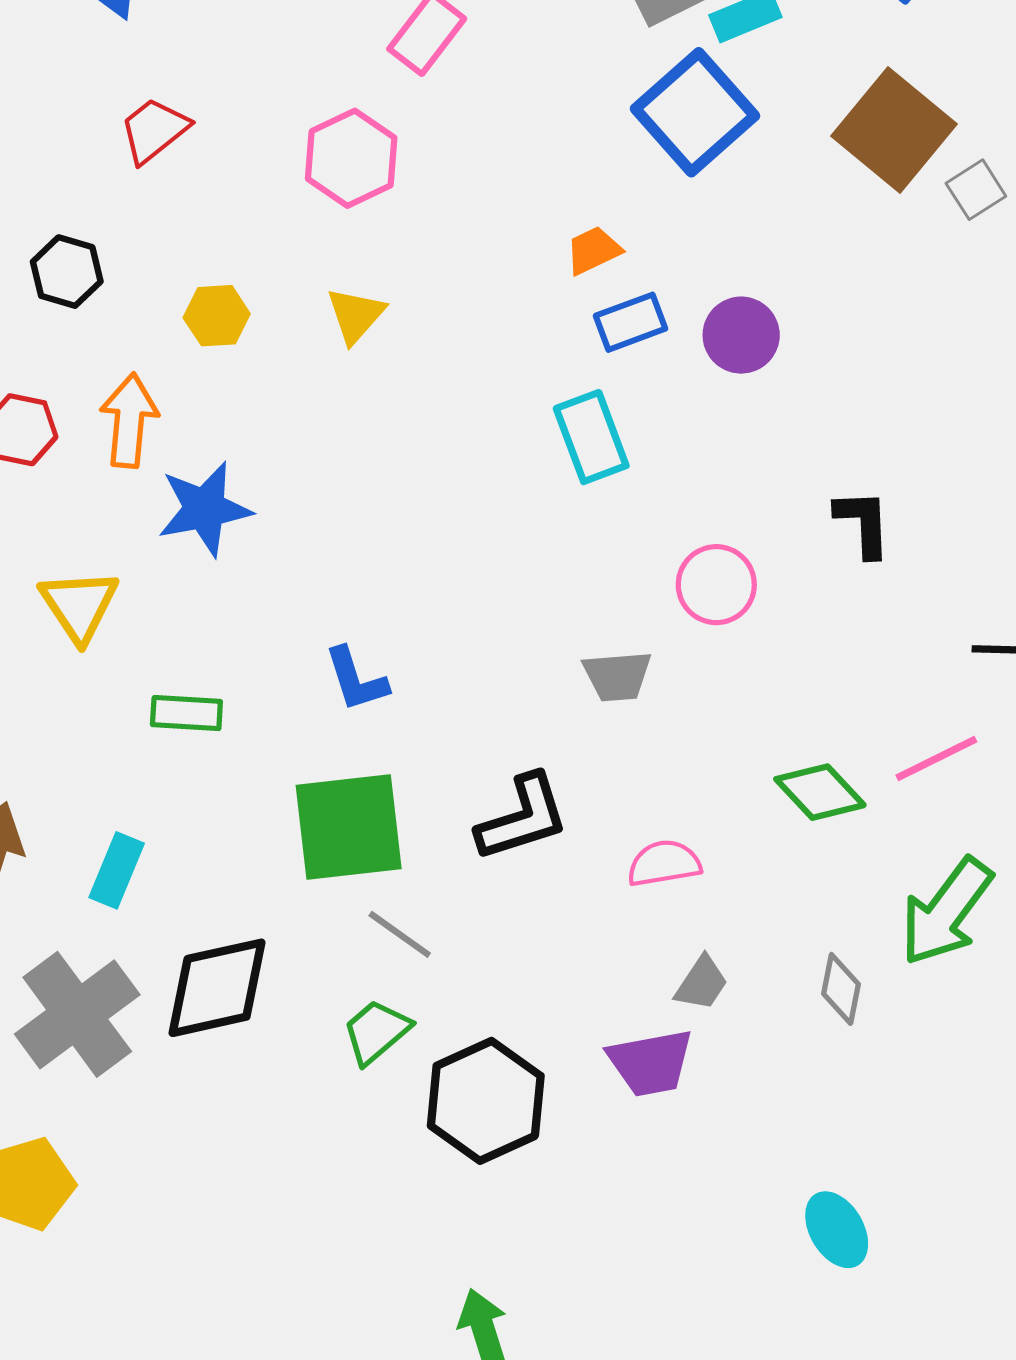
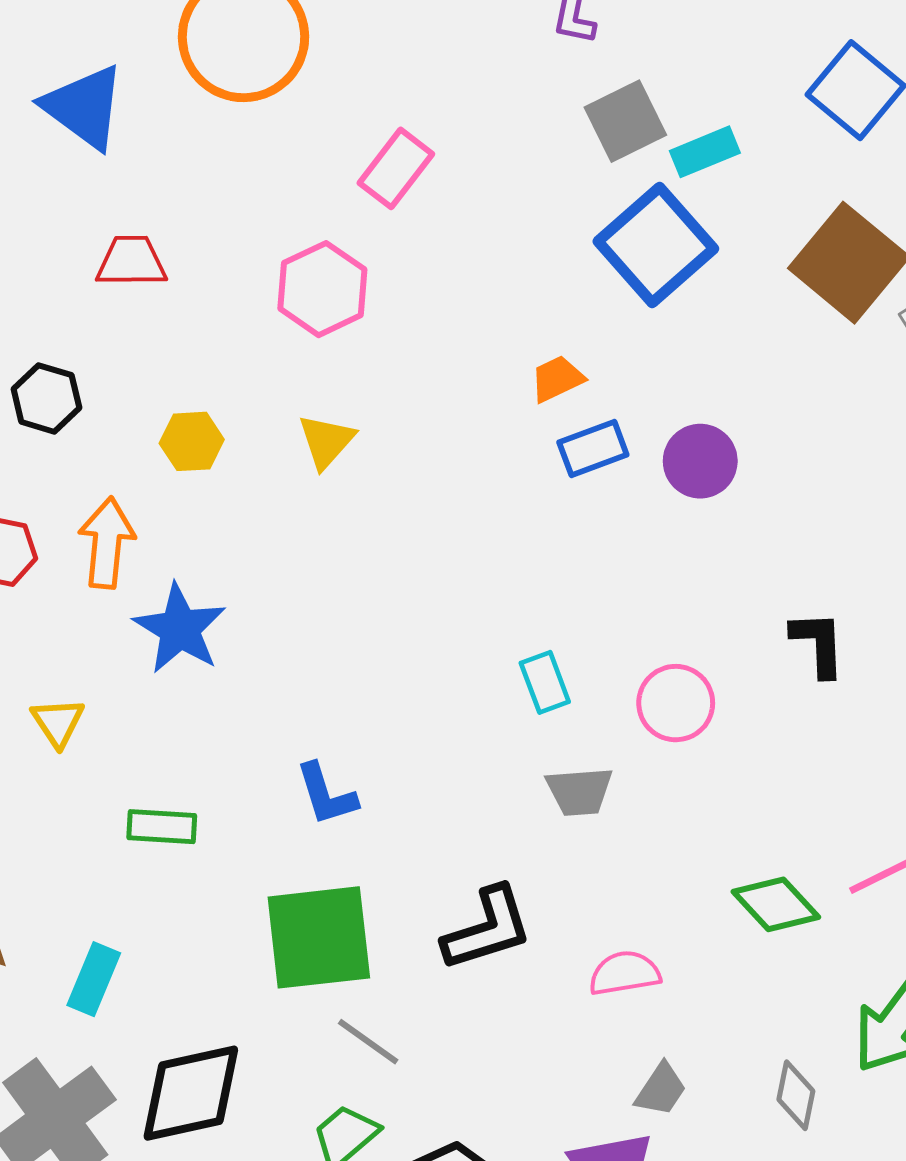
red trapezoid: (154, 130) -> (131, 262), turned 38
cyan rectangle: (591, 437) -> (545, 682), moved, size x0.7
blue star: (205, 509) -> (180, 629), turned -30
yellow triangle: (79, 605) -> (58, 722), size x0.7

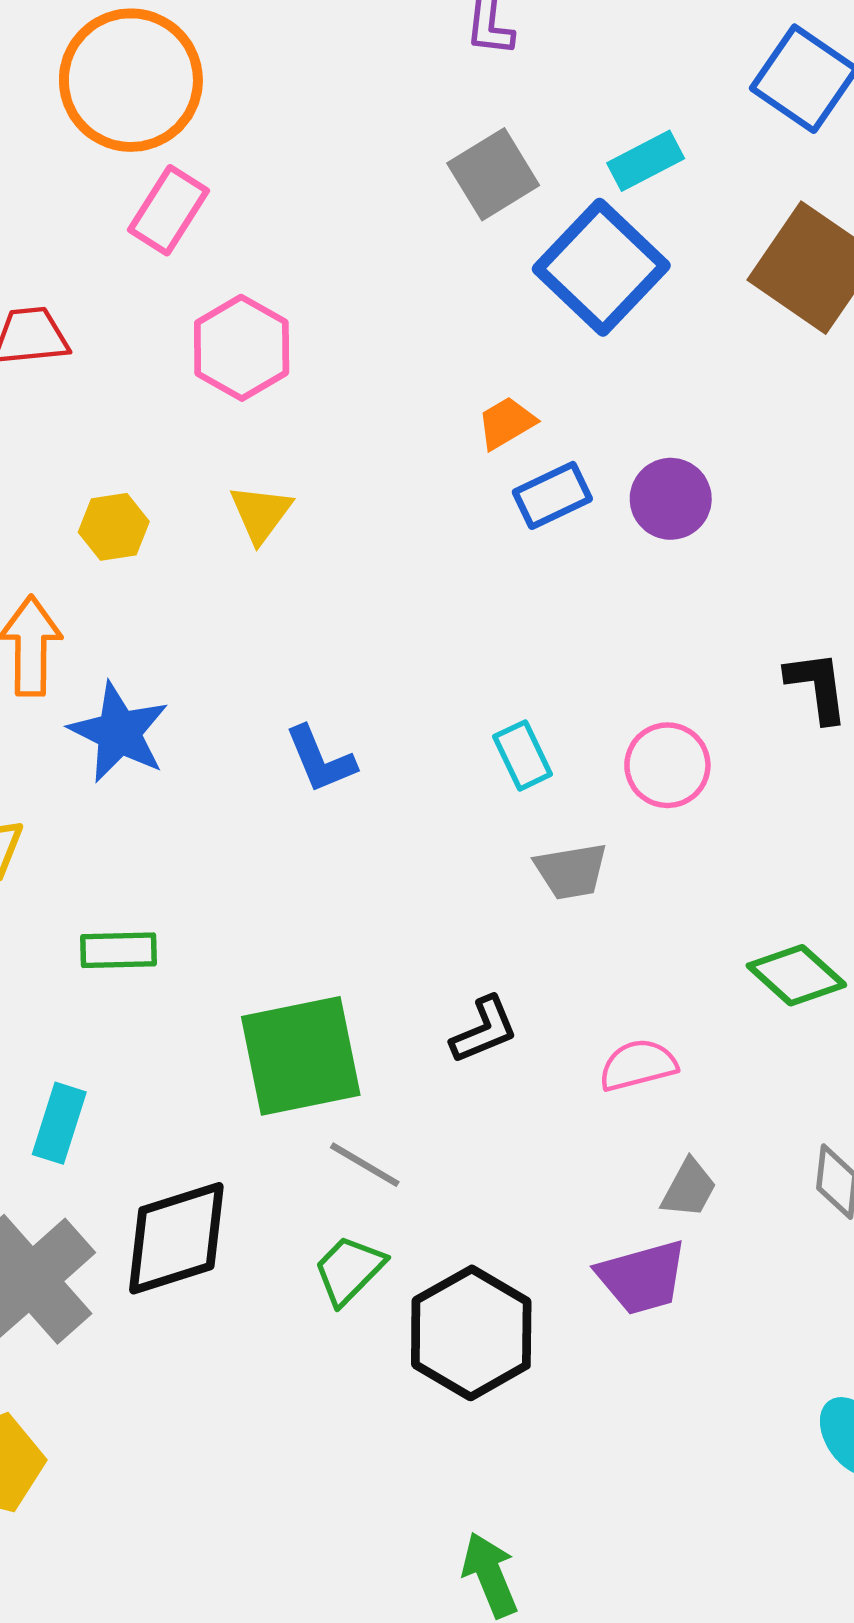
gray square: (625, 121) -> (493, 174), moved
pink rectangle: (396, 168) -> (168, 210), moved
blue L-shape: (326, 794) -> (320, 759), moved
black L-shape: (488, 929) -> (484, 1030), size x0.7

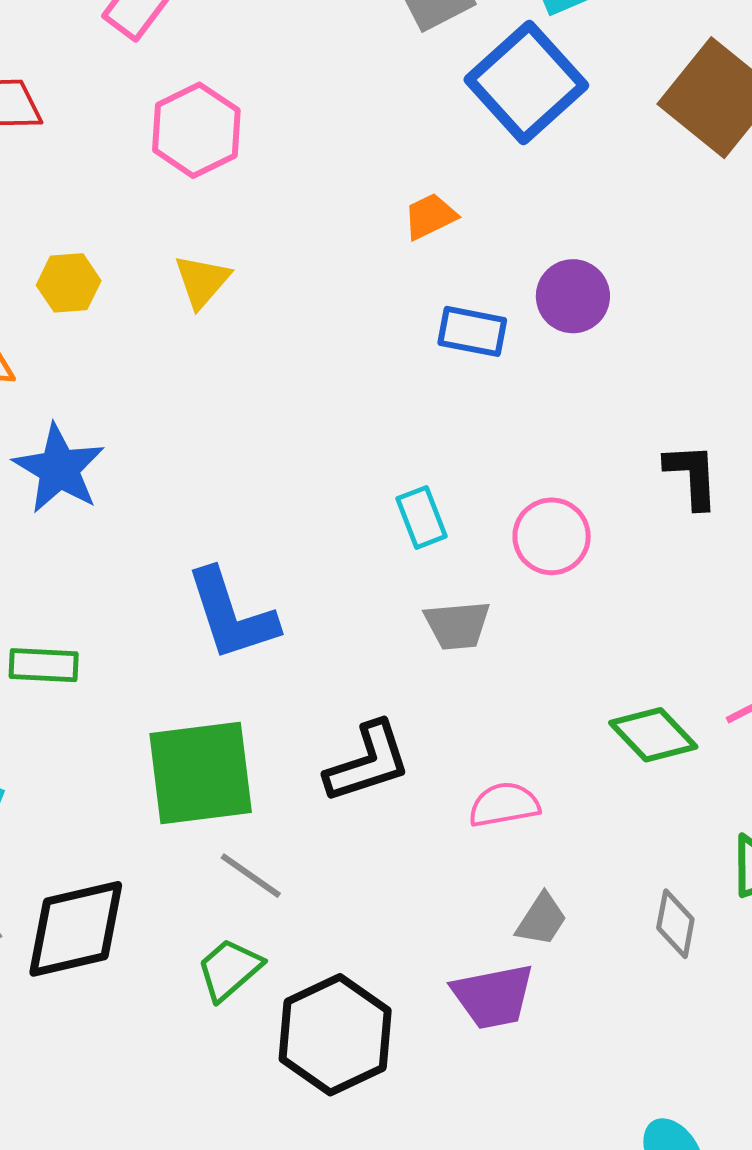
blue rectangle: (552, 495) -> (472, 331), moved, turned 32
blue L-shape: (320, 759) -> (231, 615), moved, size x1.5
black L-shape: (484, 1030) -> (368, 762), size x1.4

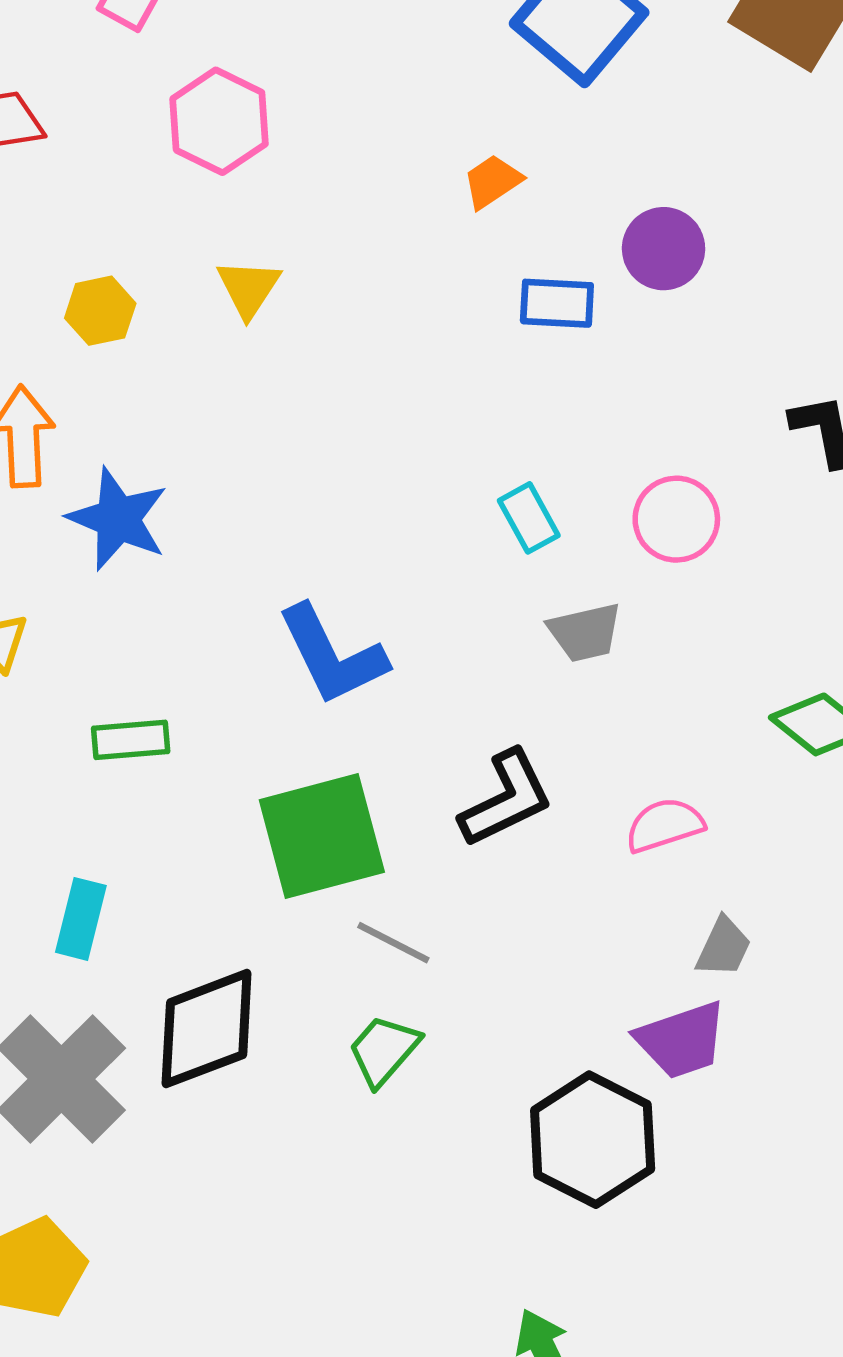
black hexagon: (335, 1035) -> (593, 1140), moved

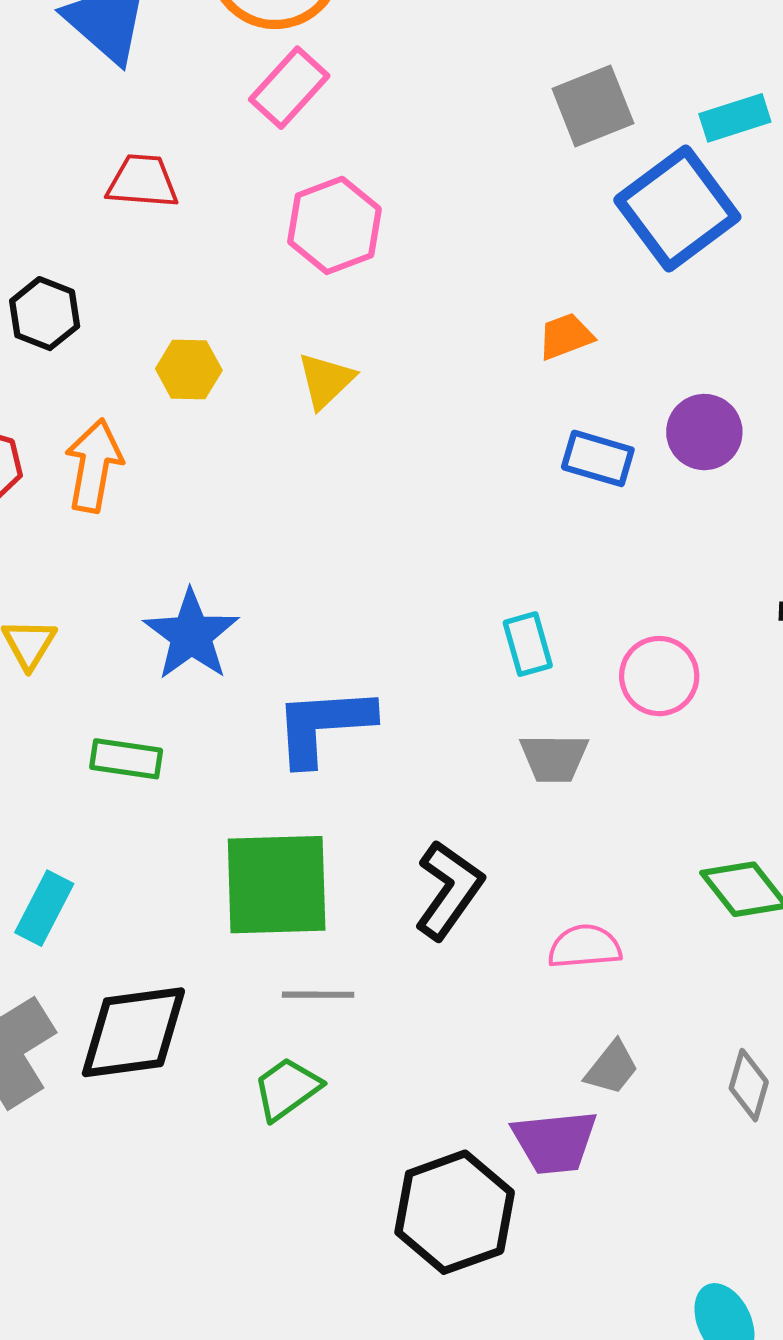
blue star: (118, 519) -> (191, 635), moved
blue L-shape: (332, 655) -> (324, 725), turned 99
black L-shape: (506, 799) -> (449, 890), turned -42
gray line: (393, 943) -> (318, 995), turned -40

